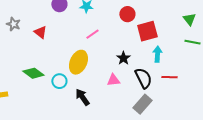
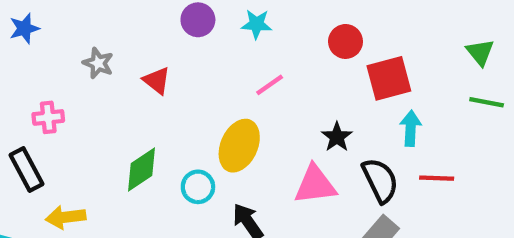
green diamond: (33, 73) -> (142, 169), turned -70
pink triangle: (113, 80) -> (315, 185), size x1.5

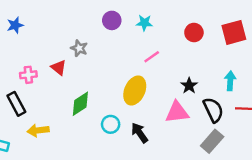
gray star: (98, 63) -> (79, 48), moved
red square: (389, 78) -> (234, 32), moved
red triangle: (157, 81) -> (59, 68), moved
cyan circle: (198, 187) -> (111, 124), moved

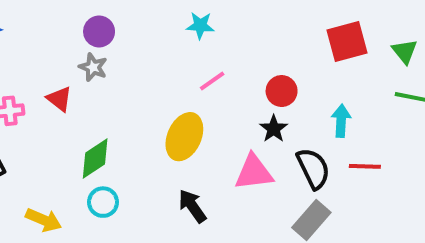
purple circle: (112, 20) -> (99, 31), moved
red circle: (194, 32) -> (282, 91), moved
cyan circle: (111, 124) -> (103, 202), moved
yellow arrow: (38, 130) -> (44, 220), moved, turned -150

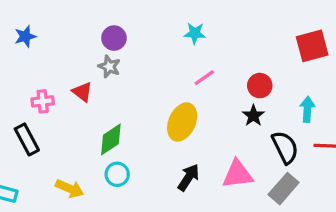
pink triangle: (254, 172) -> (238, 174), moved
black arrow: (192, 206) -> (188, 177), turned 68

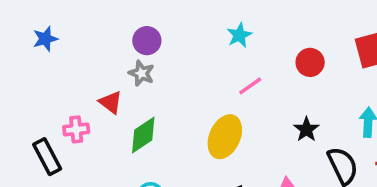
cyan star: (195, 33) -> (239, 35), turned -30
red circle: (260, 86) -> (310, 62), moved
pink cross: (43, 101) -> (76, 129), moved
green diamond: (111, 139) -> (143, 135), moved

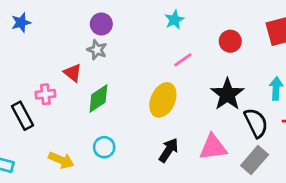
black star: (306, 129) -> (227, 94), size x1.6

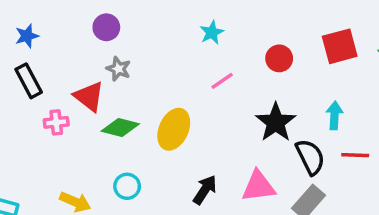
purple circle: (101, 24) -> (106, 27), moved
red triangle: (73, 73) -> (89, 96), size x1.4
green diamond: (98, 98) -> (120, 128), turned 48
yellow ellipse: (163, 100) -> (174, 129), moved
black rectangle: (22, 116) -> (29, 81), moved

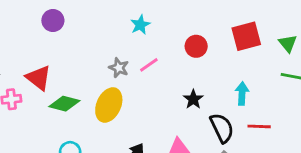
gray star: (118, 69) -> (119, 68), moved
black star: (276, 122) -> (193, 99), size x0.6

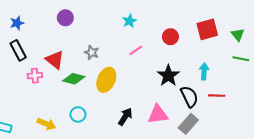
gray star: (119, 68) -> (92, 52), moved
black star: (193, 99) -> (168, 76), size x1.5

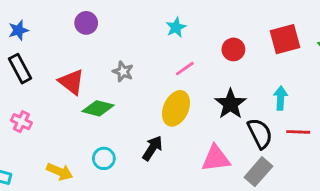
pink cross: (35, 76) -> (21, 122), moved, turned 32
yellow ellipse: (106, 80) -> (176, 108), moved
black arrow: (125, 117) -> (152, 148), moved

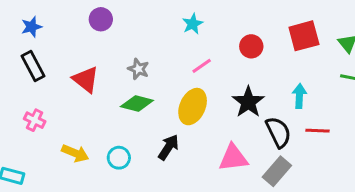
green diamond: (98, 108) -> (137, 104), moved
yellow arrow: (60, 172) -> (75, 153), moved

